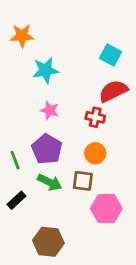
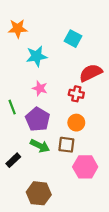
cyan square: (110, 55) -> (73, 39), moved
green line: (15, 160) -> (12, 107), moved

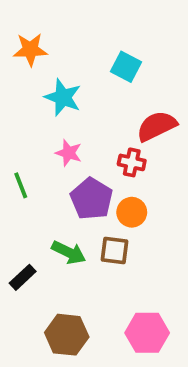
cyan star: (36, 56) -> (63, 97), turned 30
purple pentagon: (38, 119) -> (92, 199), moved
pink hexagon: (85, 167) -> (147, 333), moved

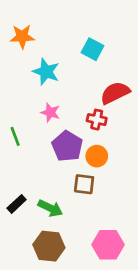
green arrow: (69, 252) -> (50, 208), moved

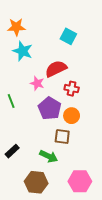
cyan star: (46, 72) -> (23, 51), moved
red semicircle: (115, 93) -> (56, 69), moved
green arrow: (50, 208) -> (49, 156), moved

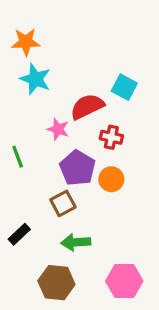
cyan square: (68, 36) -> (124, 87), moved
brown square: (62, 136) -> (63, 203), moved, turned -35
green arrow: (49, 156) -> (76, 242), turned 150

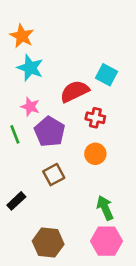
orange star: (26, 42) -> (22, 36), turned 30
pink star: (58, 129) -> (30, 107), moved
purple pentagon: (77, 168) -> (50, 132), moved
green arrow: (76, 242) -> (105, 208), moved, turned 70

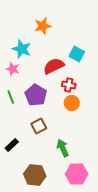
orange star: (22, 36) -> (43, 26), moved, turned 30
pink star: (30, 107) -> (13, 69), moved
orange circle: (95, 154) -> (72, 103), moved
green arrow: (105, 208) -> (63, 148), moved

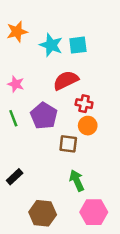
orange star: (43, 26) -> (17, 32), moved
cyan star: (22, 49) -> (51, 45), moved
cyan square: (77, 54) -> (78, 45), moved, turned -35
brown square: (39, 126) -> (68, 144), moved, turned 35

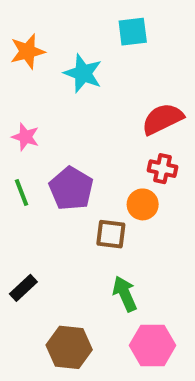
cyan square: (78, 45) -> (133, 32), moved
red semicircle: (66, 80) -> (162, 119), moved
red cross: (84, 104) -> (162, 169), moved

